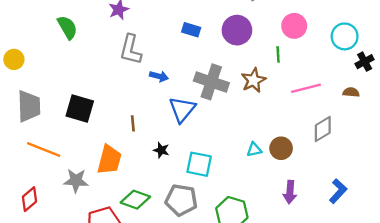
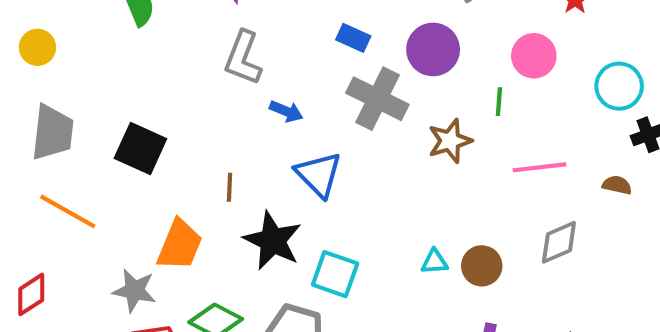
gray cross: (211, 82) -> (377, 99), moved
blue triangle: (182, 109) -> (319, 175), turned -32
black star: (161, 150) -> (273, 241), size x2.0
gray star: (76, 181) -> (134, 290), moved

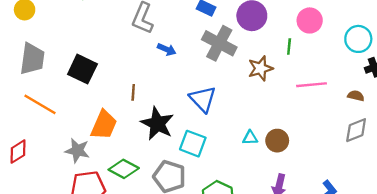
blue triangle: (319, 175) -> (203, 99), moved
gray diamond: (559, 242) -> (356, 130), moved

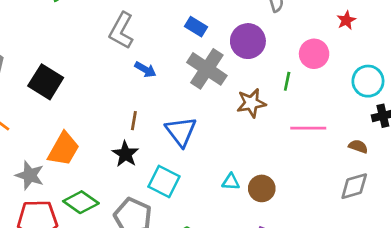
brown line: (133, 92) -> (134, 121), moved
black star: (157, 124) -> (125, 154), size x0.7

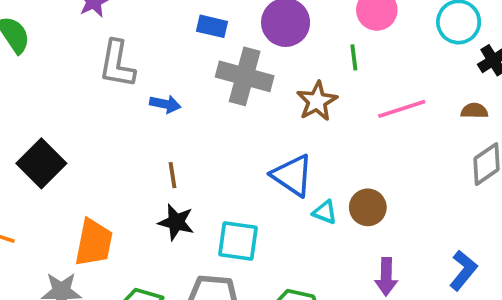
black square: (46, 82) -> (41, 163), turned 32
blue triangle: (181, 131) -> (292, 175), moved
cyan triangle: (231, 182) -> (325, 212), turned 36

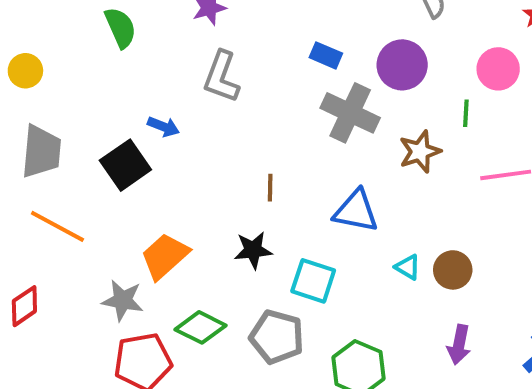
blue arrow: (165, 104) -> (163, 127), moved
brown line: (173, 175) -> (270, 188), moved
blue triangle: (292, 175) -> (356, 211), moved, turned -33
black star: (176, 222) -> (253, 250), turned -30
orange trapezoid: (94, 243) -> (165, 256), turned -153

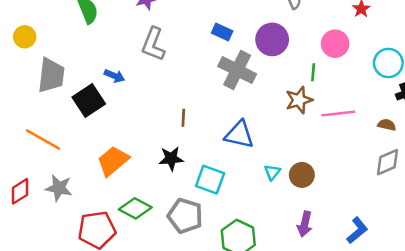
gray trapezoid: (41, 152) -> (51, 75), moved
brown star: (420, 152) -> (299, 100), moved
cyan triangle: (408, 267) -> (272, 172), turned 36
gray star: (123, 300) -> (59, 188), moved

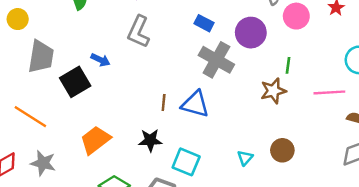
pink circle: (335, 44) -> (296, 16), moved
pink line: (338, 113) -> (329, 92), moved
blue triangle: (239, 135) -> (195, 104), moved
brown circle: (302, 175) -> (282, 150), moved

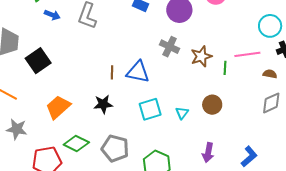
blue arrow: (100, 60) -> (52, 15), moved
gray cross: (216, 60) -> (170, 47), moved, size x0.7
green line: (288, 65) -> (225, 68), moved
cyan square: (186, 162) -> (150, 109), moved, turned -35

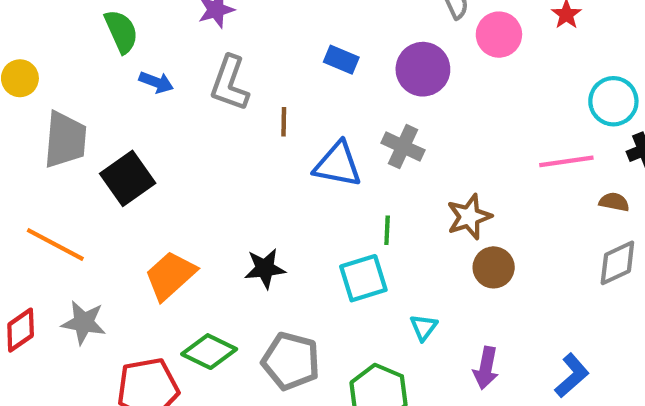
brown star: (201, 56) -> (469, 217), moved
green line: (225, 68) -> (387, 230), moved
brown line: (112, 72) -> (284, 122), moved
blue triangle: (138, 72) -> (338, 165), moved
cyan triangle: (182, 113) -> (424, 327), moved

